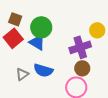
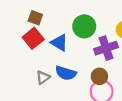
green circle: (41, 27) -> (84, 26), moved
brown circle: (82, 68) -> (99, 76), moved

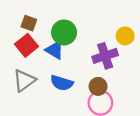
green circle: (84, 26) -> (64, 32), moved
gray triangle: (43, 77) -> (24, 81), moved, size x1.5

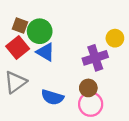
green circle: (64, 32) -> (40, 31), moved
blue semicircle: (62, 83) -> (52, 97), moved

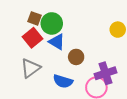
purple cross: (95, 58) -> (106, 73), moved
brown circle: (88, 88) -> (76, 57), moved

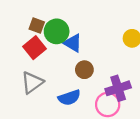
blue triangle: (57, 42) -> (73, 43), moved
blue semicircle: (63, 81) -> (69, 98), turned -36

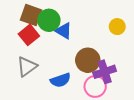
brown square: (37, 26) -> (31, 15), size x1.5
brown circle: (84, 70) -> (88, 60), moved, size x1.5

